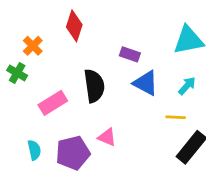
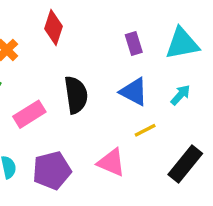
purple rectangle: (130, 54) -> (134, 44), moved, turned 54
yellow line: (176, 117) -> (145, 130), moved, turned -30
pink triangle: (107, 137) -> (111, 162), moved, size x1.4

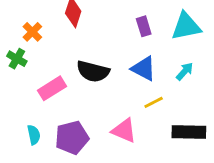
black semicircle: (76, 95) -> (93, 71), turned 112
black rectangle: (185, 164) -> (189, 132), turned 52

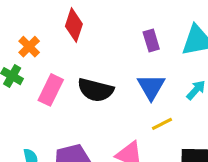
blue triangle: (144, 69) -> (151, 87), turned 32
pink rectangle: (52, 88) -> (51, 90), moved, turned -32

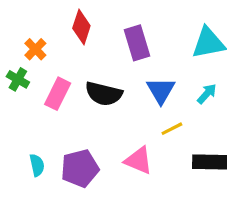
purple rectangle: (151, 41) -> (137, 43), moved, size x1.5

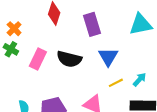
orange cross: (35, 49) -> (14, 29), moved
cyan arrow: (207, 94) -> (140, 80), moved

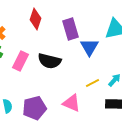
blue triangle: (108, 57) -> (89, 47), moved

